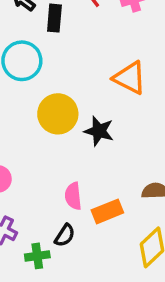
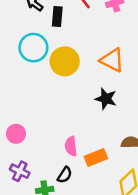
yellow circle: (58, 114) -> (65, 61), moved
black star: (99, 131) -> (106, 99), moved

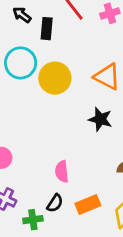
orange rectangle: (96, 157) -> (88, 205), moved

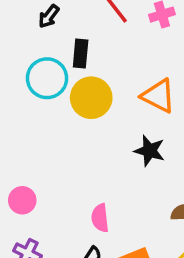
black arrow: (22, 15) -> (49, 16), turned -90
black rectangle: (47, 29) -> (81, 53), moved

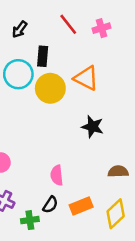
orange triangle: (158, 96) -> (86, 78), moved

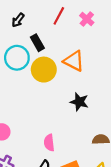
red line: (68, 24) -> (59, 16), turned 66
pink cross: (102, 28) -> (87, 19), turned -32
black rectangle: (43, 56) -> (37, 43), turned -35

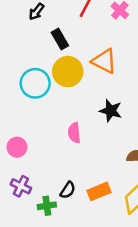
cyan circle: (17, 58) -> (35, 83), moved
pink semicircle: (49, 143) -> (74, 133), moved

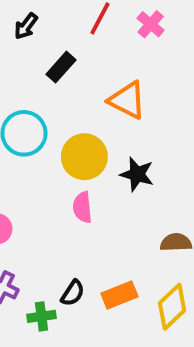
black rectangle: (60, 39) -> (61, 67), turned 72
yellow circle: (68, 72) -> (84, 157), moved

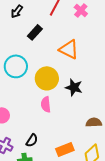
black semicircle: (73, 293) -> (32, 140), moved

